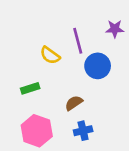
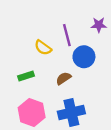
brown semicircle: (74, 103) -> (63, 78), moved
blue cross: (83, 131) -> (71, 113), size x1.6

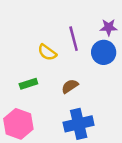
blue circle: (84, 57) -> (104, 52), moved
pink hexagon: (32, 113) -> (18, 124), moved

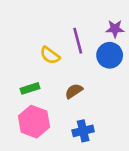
pink hexagon: (18, 124) -> (34, 122), moved
blue cross: (79, 124) -> (83, 131), size x0.7

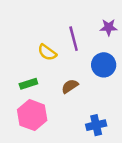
blue circle: (110, 55) -> (104, 65), moved
blue cross: (83, 131) -> (96, 125), moved

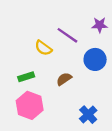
purple line: (74, 39) -> (67, 35), turned -40
blue cross: (96, 125) -> (88, 115), turned -30

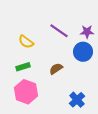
purple star: (100, 25) -> (87, 32), moved
yellow semicircle: (43, 48) -> (26, 42), moved

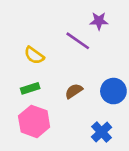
purple star: (87, 32) -> (99, 21), moved
blue circle: (83, 52) -> (113, 91), moved

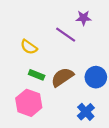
green rectangle: (30, 88) -> (37, 75), moved, turned 40
brown semicircle: (74, 91) -> (62, 77), size x1.5

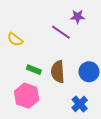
yellow semicircle: (29, 47) -> (15, 39), moved
brown semicircle: (62, 77) -> (58, 72), turned -60

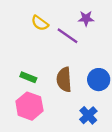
yellow semicircle: (15, 39) -> (40, 23), moved
green rectangle: (34, 70) -> (28, 77), moved

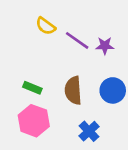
purple star: (86, 18) -> (105, 46), moved
blue cross: (88, 115) -> (89, 131), moved

